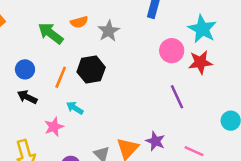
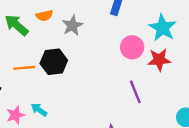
orange line: (61, 77) -> (24, 68), turned 60
cyan arrow: (75, 108) -> (39, 110), moved

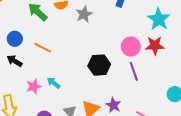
pink circle: (132, 47) -> (131, 47), moved
black hexagon: (54, 62) -> (99, 65), moved
orange line: (24, 68) -> (43, 48), turned 30

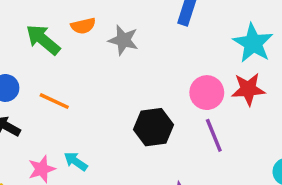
gray star: (84, 14) -> (123, 40), turned -30

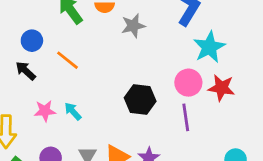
gray star: (123, 40) -> (133, 26), turned 30
cyan star: (253, 43) -> (209, 47), moved

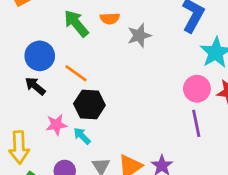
blue circle: (32, 41) -> (40, 56), size x1.4
black hexagon: (140, 99) -> (89, 105), moved
cyan arrow: (73, 111) -> (82, 136), moved

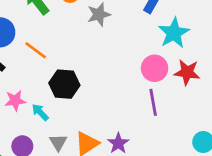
black hexagon: (89, 105) -> (64, 84), moved

